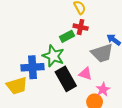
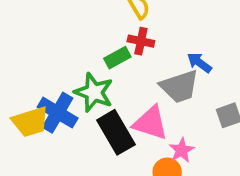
blue cross: (33, 67) -> (58, 113), turned 35
pink triangle: (85, 74) -> (150, 123), size x1.5
yellow trapezoid: (17, 86) -> (30, 122), moved

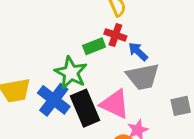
blue arrow: (199, 63) -> (138, 52), moved
blue cross: (58, 113) -> (54, 100), moved

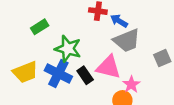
green rectangle: (94, 46) -> (40, 27), moved
black rectangle: (85, 108) -> (85, 75), size x0.6

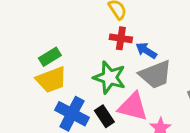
green star: (68, 49) -> (110, 77), moved
yellow trapezoid: (25, 72) -> (51, 80), moved

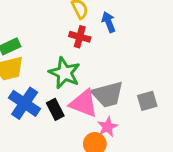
blue arrow: (146, 51) -> (109, 22), moved, turned 30
gray trapezoid: (155, 74) -> (108, 94), moved

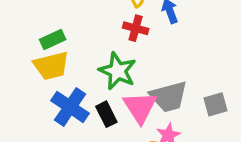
pink triangle: (84, 103) -> (140, 107), turned 36

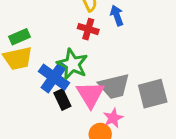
gray square: (216, 104) -> (153, 94), size x1.5
blue cross: (70, 107) -> (54, 77), moved

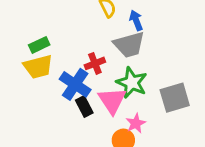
red cross: (88, 29) -> (95, 63), moved, turned -36
green star: (72, 64) -> (132, 83), moved
gray trapezoid: (114, 86) -> (129, 45), moved

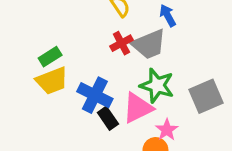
blue arrow: (136, 20) -> (168, 15), moved
red cross: (95, 63) -> (121, 43), moved
pink triangle: (112, 101) -> (138, 108), turned 44

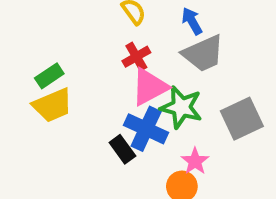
gray trapezoid: (149, 44) -> (203, 53), moved
blue cross: (95, 95) -> (146, 129), moved
pink triangle: (138, 108) -> (149, 87), moved

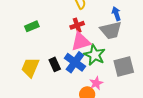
blue arrow: (192, 21) -> (116, 14), moved
yellow trapezoid: (52, 105) -> (30, 67), moved, turned 125
black rectangle: (122, 149) -> (55, 64), moved

